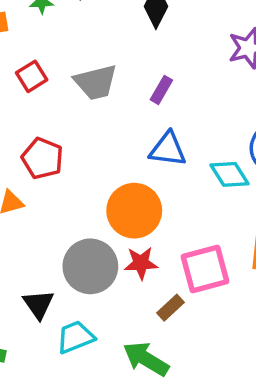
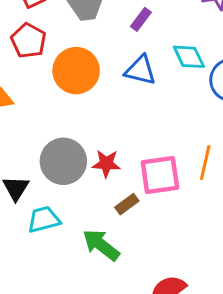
red pentagon: (42, 158) -> (28, 41), moved
cyan diamond: (230, 174) -> (189, 57), moved
orange circle: (134, 211) -> (76, 71), moved

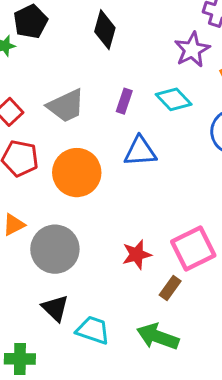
cyan diamond: (189, 57) -> (174, 99), moved
gray circle: (63, 161) -> (55, 249), moved
cyan trapezoid: (44, 220) -> (93, 330), turned 52

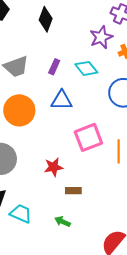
pink square: (193, 248) -> (88, 137), moved
brown rectangle: (170, 288) -> (73, 191), turned 49
green arrow: (158, 337) -> (63, 222), size x0.6

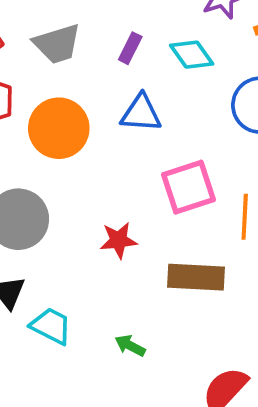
brown rectangle: (73, 191) -> (196, 277), moved, size x1.8

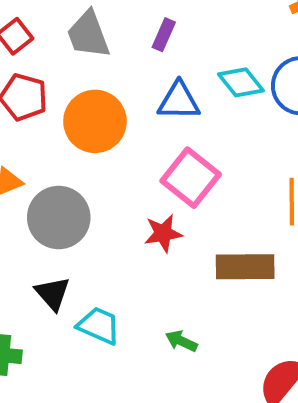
gray trapezoid: (57, 44) -> (88, 35), turned 90
cyan diamond: (192, 55) -> (241, 82), moved
pink square: (188, 187) -> (191, 178), moved, turned -30

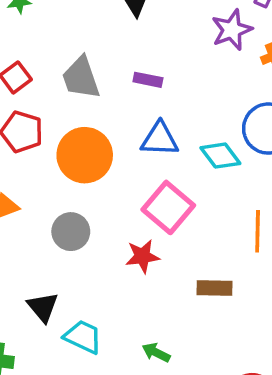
purple rectangle: (164, 35) -> (148, 80), turned 76
cyan diamond: (241, 82) -> (220, 156), moved
gray circle: (59, 218) -> (71, 232), moved, size x0.7
brown rectangle: (245, 267) -> (215, 288), size x0.7

